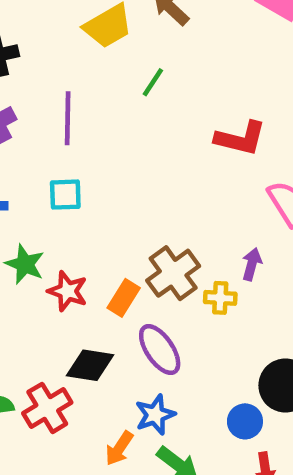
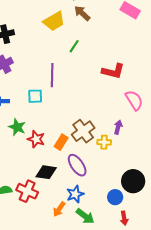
purple line: (68, 118) -> (52, 75), moved
red cross: (47, 408) -> (27, 191), turned -35

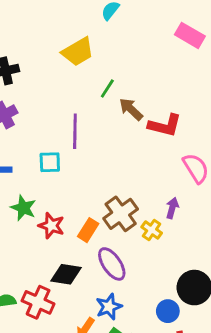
brown arrow: (82, 13) -> (131, 109), moved
yellow cross: (104, 142) -> (152, 230), turned 32

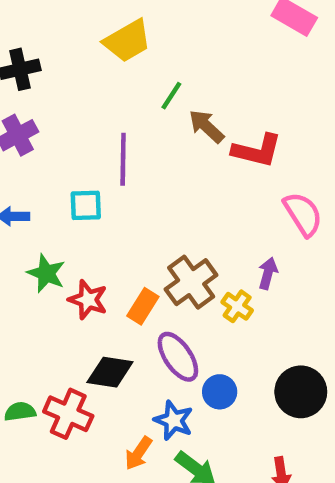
blue star: (109, 307) -> (174, 420), turned -30
blue circle: (168, 311) -> (220, 392), moved

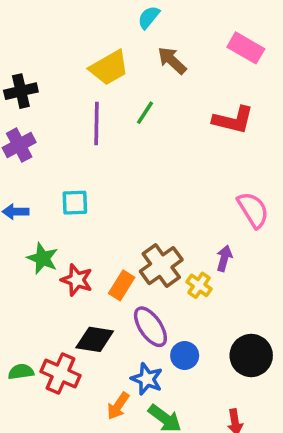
brown arrow: (206, 126) -> (172, 61), moved
red L-shape: (257, 150) -> (233, 120), moved
purple line: (123, 159) -> (96, 123), moved

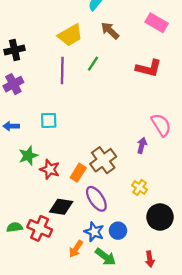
green star: (43, 258) -> (28, 156), turned 30
purple arrow: (224, 258) -> (142, 145), moved
yellow cross: (199, 285) -> (140, 187), moved
blue circle: (185, 356) -> (118, 231), moved

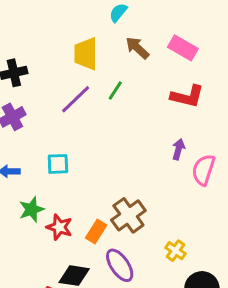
pink rectangle: (157, 23) -> (183, 48), moved
yellow trapezoid: (70, 35) -> (86, 54), turned 120
purple line: (62, 70) -> (76, 99), turned 45
pink semicircle: (161, 125) -> (203, 170), turned -130
purple arrow: (142, 145) -> (178, 149), moved

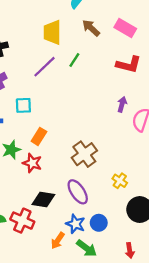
cyan square: (58, 164) -> (23, 105), moved
orange rectangle: (96, 232) -> (39, 136), moved

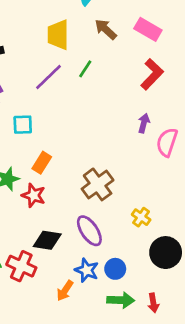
red L-shape: (129, 64) -> (152, 74), turned -60
green arrow: (87, 248) -> (121, 300), moved, turned -35

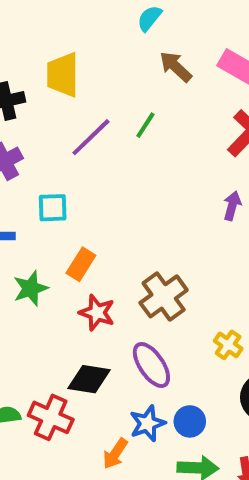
yellow trapezoid: (58, 35) -> (63, 75), moved
red star: (34, 195) -> (97, 313), moved
blue star: (87, 270) -> (147, 423), turned 30

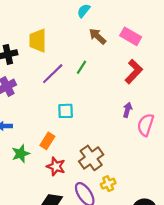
cyan square: (53, 208) -> (66, 111), moved
yellow cross: (228, 345) -> (108, 184), moved, turned 32

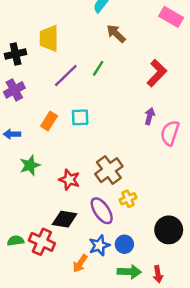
pink rectangle: (131, 36) -> (171, 17), moved
orange rectangle: (47, 141) -> (49, 121), moved

